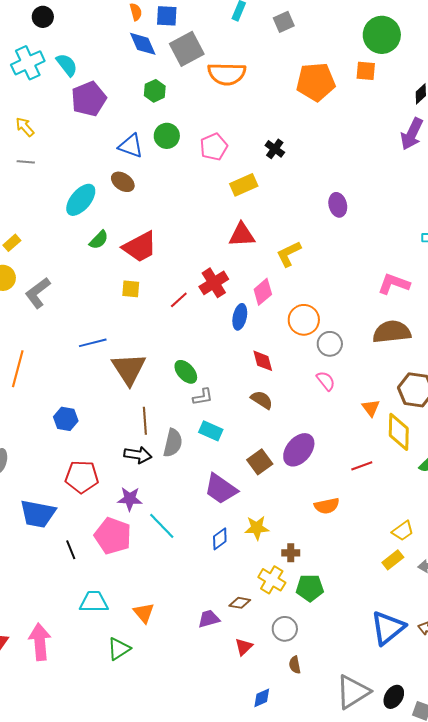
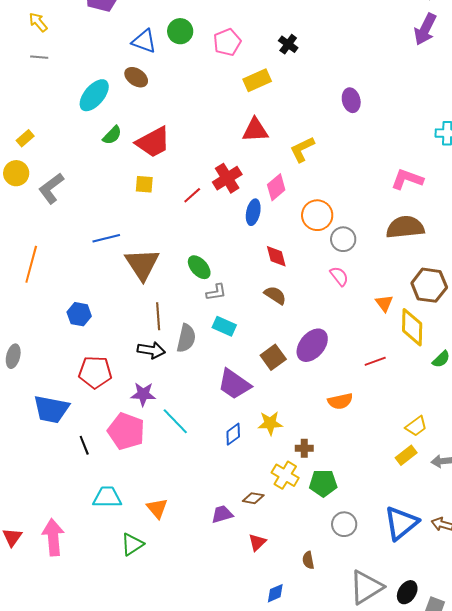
gray circle: (285, 629) -> (344, 524), moved

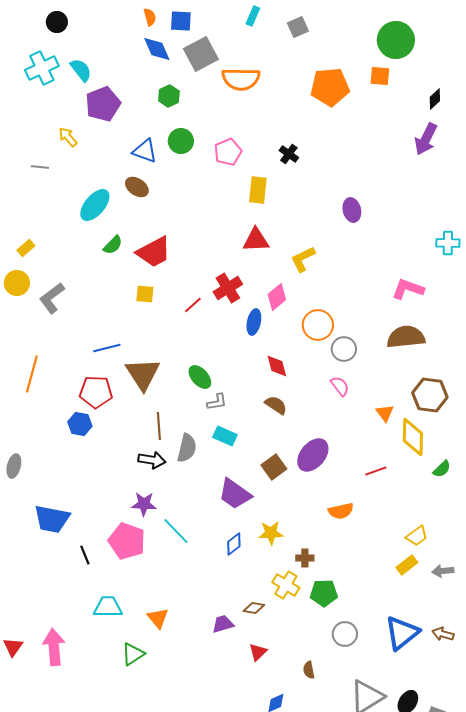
yellow arrow: (38, 22) -> (68, 137), moved
yellow rectangle: (257, 80) -> (258, 190), turned -60
red pentagon: (95, 372) -> (96, 392), moved

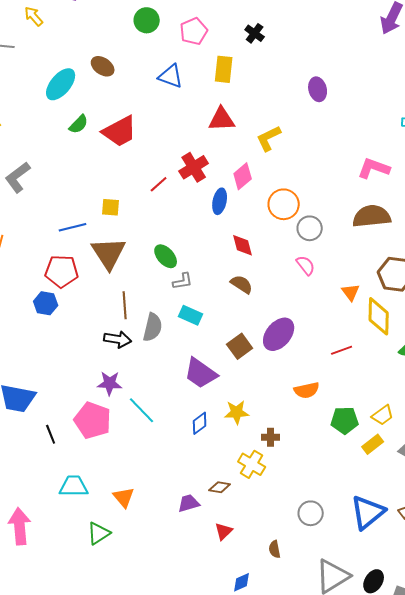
blue triangle: (145, 151) -> (171, 76), moved
yellow square: (145, 294) -> (111, 207), moved
green pentagon: (324, 593) -> (345, 420), moved

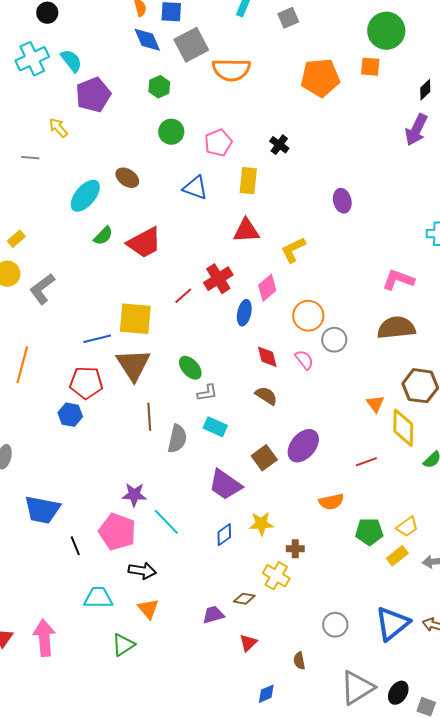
yellow square: (111, 207) -> (135, 319), size x1.8
pink semicircle: (306, 265) -> (304, 360), moved
black arrow: (118, 339) -> (142, 571), moved

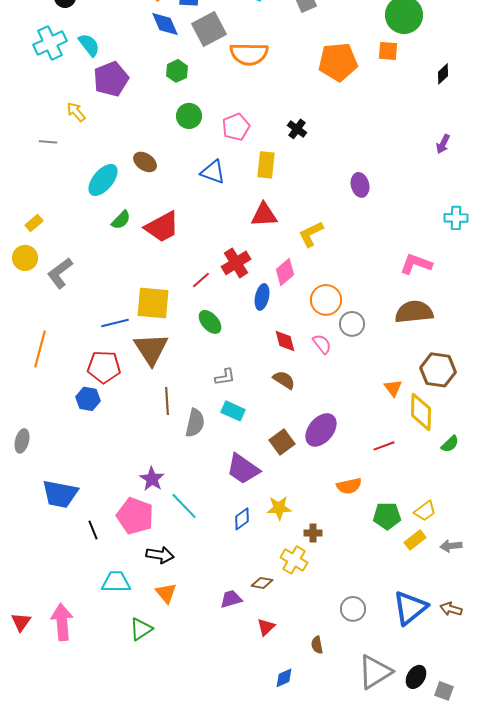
purple arrow: (416, 130) -> (443, 144), moved, size x0.6
green ellipse: (190, 368) -> (210, 322), moved
purple star: (134, 495) -> (152, 479), turned 30

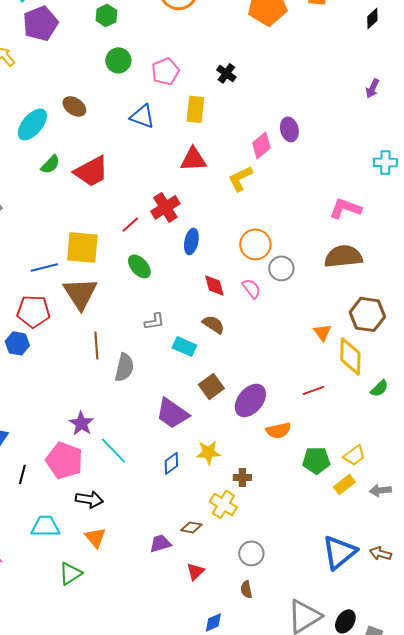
pink diamond: (285, 272) -> (261, 145), moved
cyan rectangle: (233, 411) -> (184, 346), moved
purple ellipse: (321, 430) -> (250, 400), moved
black line: (93, 530) -> (22, 474), turned 36
gray circle: (353, 609) -> (251, 553), moved

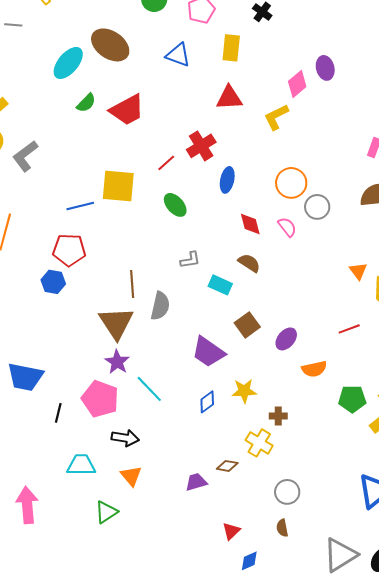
brown ellipse: (74, 106) -> (110, 45), size x1.6
brown triangle: (80, 293) -> (116, 323), moved
purple ellipse: (250, 400) -> (286, 339), size x0.7
red triangle: (195, 571) -> (231, 531), moved

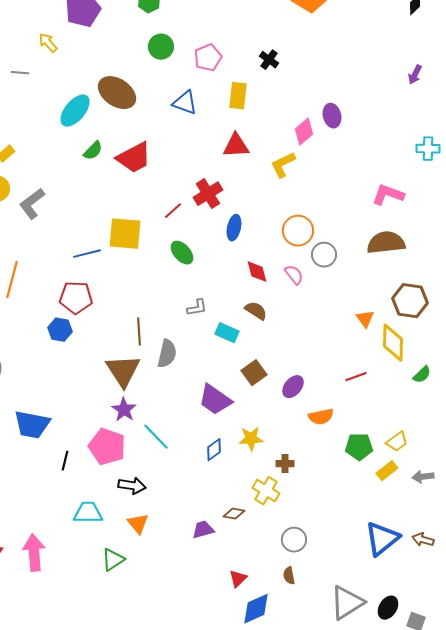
blue diamond: (249, 561) -> (256, 609), size x1.6

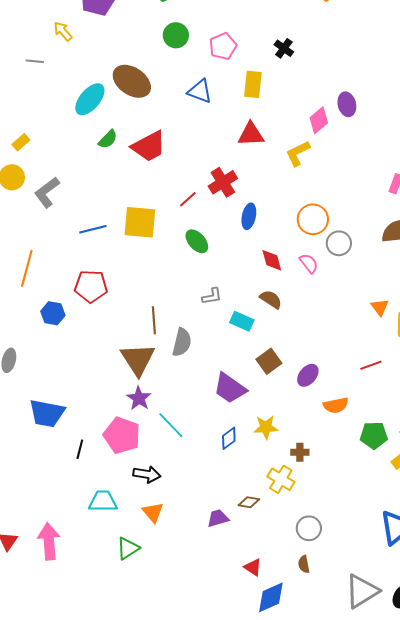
blue line: (87, 254) -> (93, 229), moved
blue hexagon: (60, 330) -> (53, 313), moved
red triangle: (238, 579) -> (253, 567), turned -42

